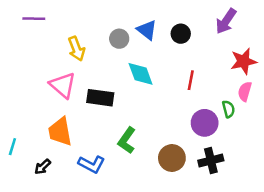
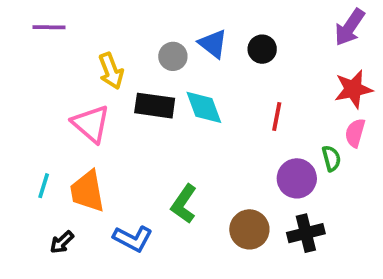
purple arrow: (226, 21) -> (350, 27), moved
black rectangle: (100, 98) -> (155, 106), moved
cyan line: (12, 147) -> (44, 186), moved

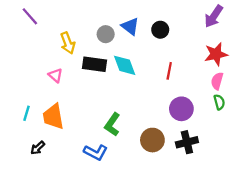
purple line: (49, 27) -> (30, 16), turned 48
pink triangle: (91, 124) -> (55, 75), size x0.6
green semicircle: (331, 158) -> (219, 102), moved
blue L-shape: (133, 239) -> (96, 152), moved

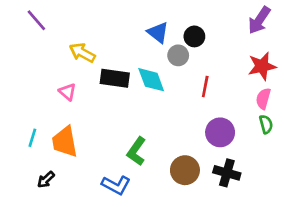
gray circle: (106, 34) -> (178, 55), moved
yellow arrow: (68, 43) -> (82, 53), turned 140
black cross: (187, 142) -> (227, 173), turned 30

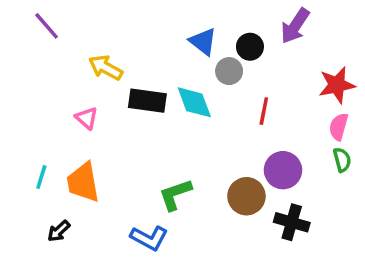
purple arrow: (259, 20) -> (295, 26), moved
green L-shape: (136, 151) -> (175, 194), turned 36
brown circle: (185, 170) -> (246, 196), moved

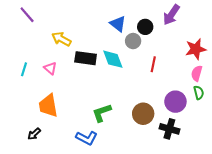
purple circle: (283, 170) -> (175, 102), moved
cyan line: (41, 177) -> (24, 69), moved

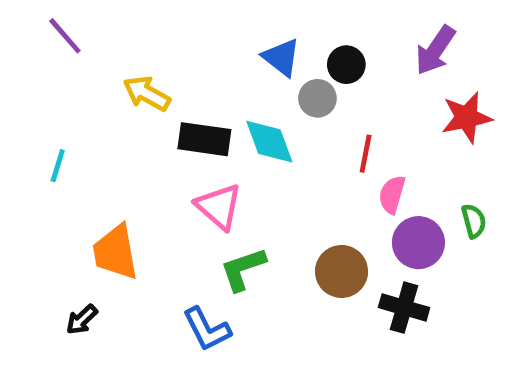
purple arrow: (171, 15) -> (435, 50), moved
pink triangle: (50, 68) -> (219, 207), moved, size x1.5
pink semicircle: (197, 73) -> (392, 195), moved
blue L-shape: (87, 138) -> (207, 329), turned 35

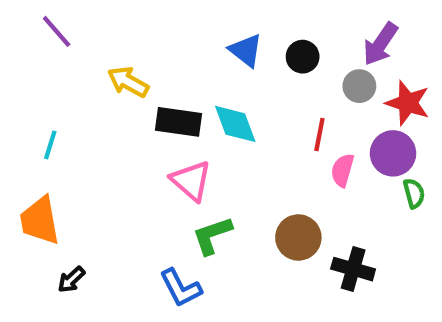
gray circle: (317, 98) -> (359, 86), moved
red star: (467, 118) -> (408, 103), turned 30
purple circle: (418, 243) -> (393, 153), moved
orange trapezoid: (115, 252) -> (40, 221), moved

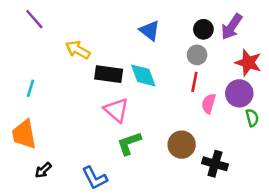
black circle: (303, 57) -> (203, 29), moved
gray circle: (359, 86) -> (197, 55), moved
blue L-shape: (181, 288) -> (95, 178), moved

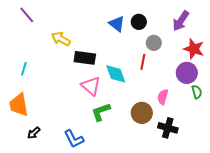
black circle: (203, 29) -> (139, 22), moved
cyan diamond: (143, 75) -> (116, 74), moved
red line: (194, 82) -> (143, 62), moved
pink semicircle: (209, 104) -> (163, 97), moved

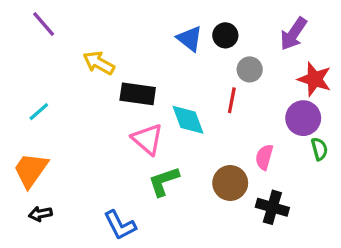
cyan line: (24, 69) -> (39, 112), turned 32
orange trapezoid: (19, 105) -> (31, 170), turned 45
black arrow: (34, 133) -> (40, 214), moved, turned 32

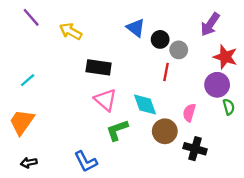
black circle: (225, 35) -> (160, 39), moved
yellow arrow: (99, 63) -> (71, 31), moved
cyan diamond: (188, 120) -> (145, 105), moved
black arrow: (40, 214) -> (29, 163), moved

